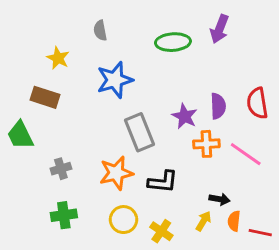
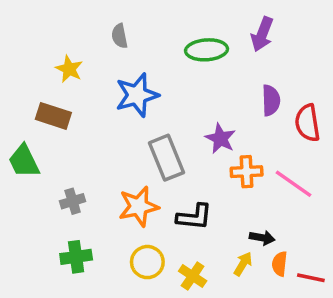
purple semicircle: (218, 106) -> (271, 100), moved

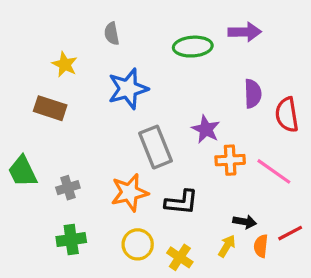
purple arrow: (262, 34) -> (245, 32), turned -112
green trapezoid: (24, 161) -> (23, 171), moved
red line: (311, 278) -> (290, 233), moved, turned -40

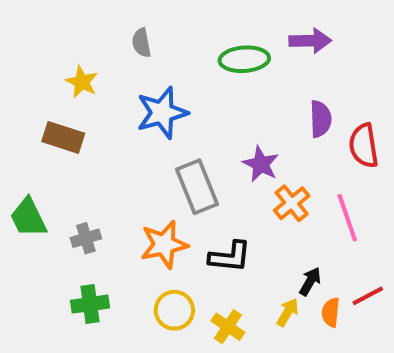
orange cross: (230, 160) -> (292, 203), turned -36
pink line: (274, 171) -> (347, 218), turned 36
black arrow: (245, 222) -> (310, 281), turned -70

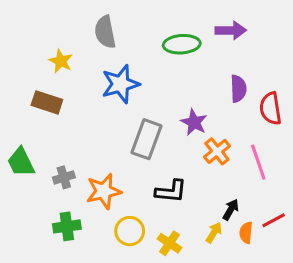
gray semicircle: (141, 43) -> (105, 32), size x1.5
gray rectangle: (197, 187) -> (146, 139), turned 42
orange star: (164, 244) -> (104, 191), moved

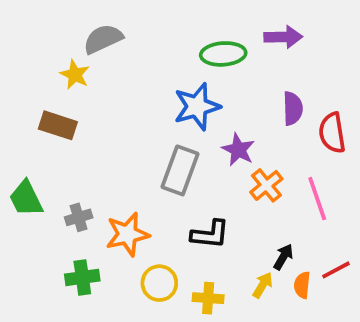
gray semicircle: (105, 32) -> (103, 39), moved, turned 76
blue star: (120, 84) -> (197, 107), moved
yellow cross: (169, 243) -> (208, 298), turned -30

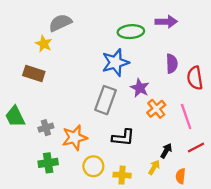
red line: (336, 270) -> (196, 147), moved
orange semicircle: (302, 285) -> (181, 176), moved

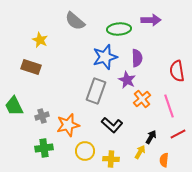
gray semicircle: (60, 23) -> (75, 21), moved, turned -115
purple semicircle: (172, 64) -> (137, 58), moved
black L-shape: (123, 138) -> (112, 125), turned 35

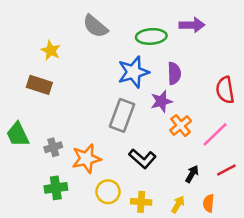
purple star: (127, 80) -> (161, 101), turned 30
pink line: (169, 106) -> (215, 134), turned 65
yellow arrow: (140, 152) -> (178, 204), moved

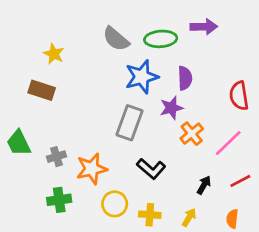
gray semicircle: (95, 26) -> (116, 39), moved
orange semicircle: (209, 203) -> (232, 219), moved

